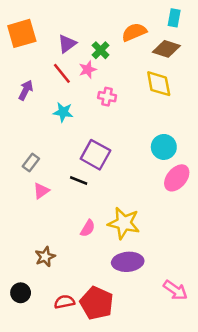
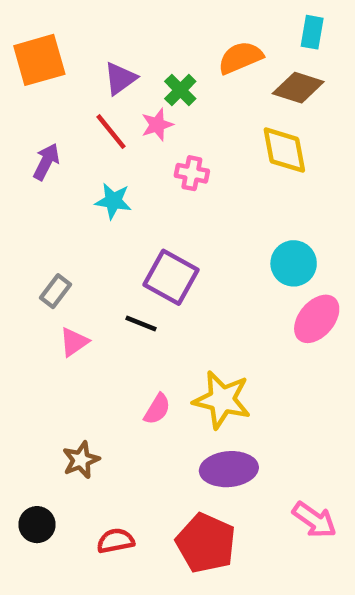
red pentagon: (97, 303) -> (206, 543), moved

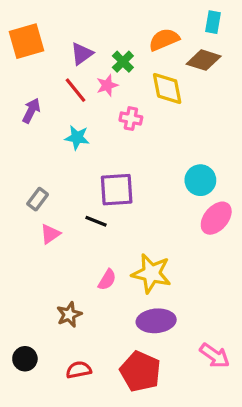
yellow diamond: (284, 150) -> (167, 89), moved
purple square: (171, 277) -> (117, 190), turned -33
brown star: (81, 460) -> (69, 315), moved

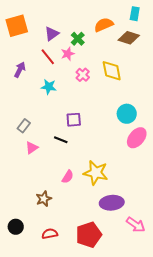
yellow diamond: (167, 89) -> (112, 71), moved
pink cross: (131, 119) -> (83, 75), turned 32
purple square: (117, 190) -> (74, 120), size x0.7
purple ellipse: (156, 321) -> (112, 203), moved
red pentagon: (140, 371) -> (89, 235), turned 30

